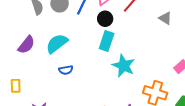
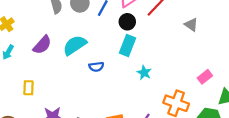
cyan star: (124, 66) -> (144, 73), size x0.6
blue semicircle: (66, 70) -> (96, 67), moved

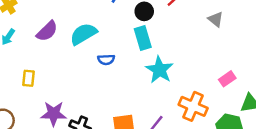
cyan rectangle: (128, 46) -> (143, 38), turned -42
cyan star: (144, 73) -> (159, 70), size x1.6

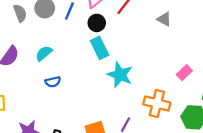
cyan semicircle: (83, 34) -> (44, 53), size x0.7
blue semicircle: (106, 60) -> (53, 82), moved

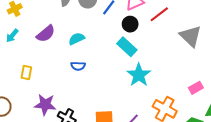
gray triangle: (164, 19) -> (190, 36), size x1.6
cyan rectangle: (100, 48) -> (127, 47), turned -36

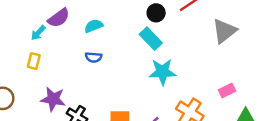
cyan arrow: (12, 36) -> (38, 33), moved
gray triangle: (190, 36) -> (224, 31), turned 35
cyan star: (139, 75) -> (162, 72), turned 30

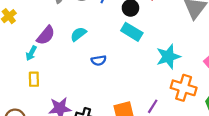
blue semicircle: (94, 57) -> (99, 60), moved
cyan star: (162, 72) -> (168, 57), moved

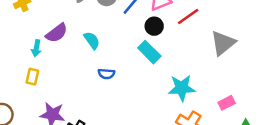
cyan semicircle: (78, 34) -> (92, 40), turned 77
cyan arrow: (31, 53) -> (36, 48), turned -32

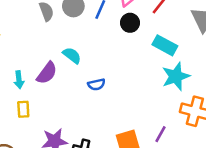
purple semicircle: (57, 33) -> (47, 73), moved
cyan rectangle: (149, 52) -> (165, 45), moved

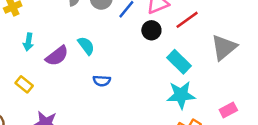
cyan arrow: (19, 80) -> (28, 42), moved
yellow rectangle: (23, 109) -> (24, 84), turned -63

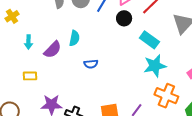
cyan semicircle: (86, 46) -> (74, 38), turned 56
yellow rectangle: (24, 84) -> (30, 76), turned -32

